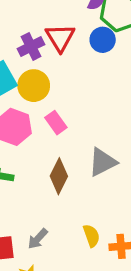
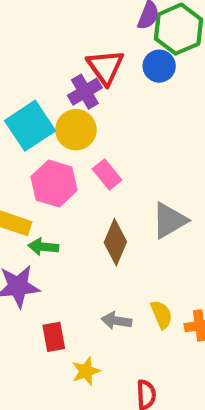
purple cross: (31, 47) -> (85, 92), moved
gray arrow: (38, 239) -> (116, 321), moved, turned 60

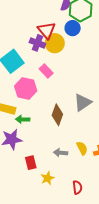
purple cross: (85, 92) -> (37, 43), turned -35
yellow circle: (76, 130) -> (55, 43), moved
pink rectangle: (107, 175) -> (46, 71), moved

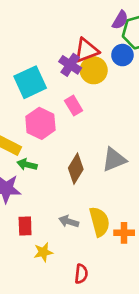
red triangle: (47, 30) -> (86, 50), turned 36
yellow semicircle: (82, 148) -> (99, 222), size x1.5

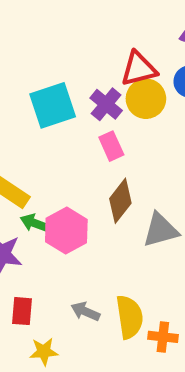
purple cross: (70, 65) -> (106, 104), moved
pink hexagon: (40, 123) -> (66, 231), moved
brown diamond: (76, 169) -> (120, 201), moved

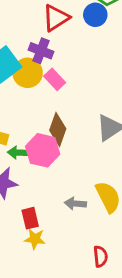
yellow circle: (146, 99) -> (28, 73), moved
brown diamond: (120, 201) -> (58, 130), moved
yellow star: (44, 352) -> (35, 239), moved, turned 30

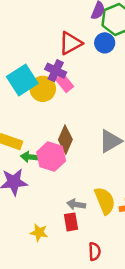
pink rectangle: (55, 79) -> (65, 83), moved
red rectangle: (30, 218) -> (71, 222), moved

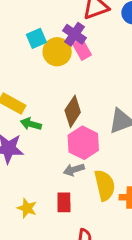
cyan square: (22, 80) -> (36, 38), size x0.6
pink hexagon: (51, 157) -> (83, 143), moved
gray arrow: (76, 204) -> (74, 170), moved, turned -36

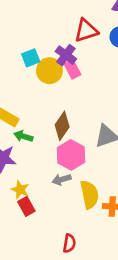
red rectangle: (64, 202) -> (26, 206), moved, turned -30
yellow star: (27, 208) -> (20, 190), moved

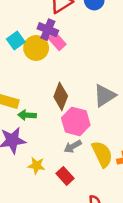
red rectangle: (26, 206) -> (65, 176), moved

